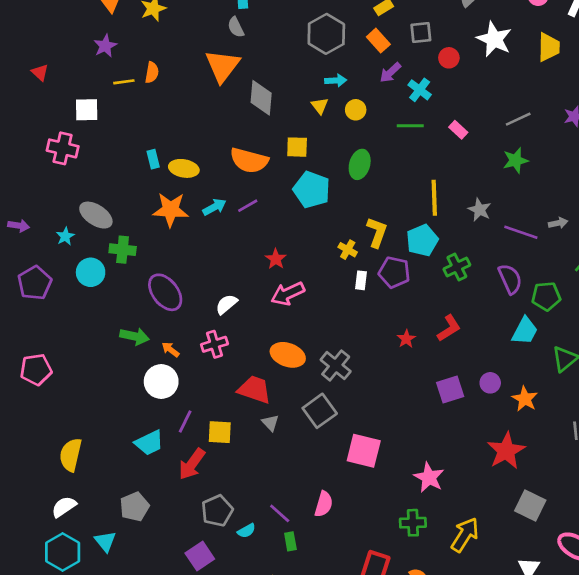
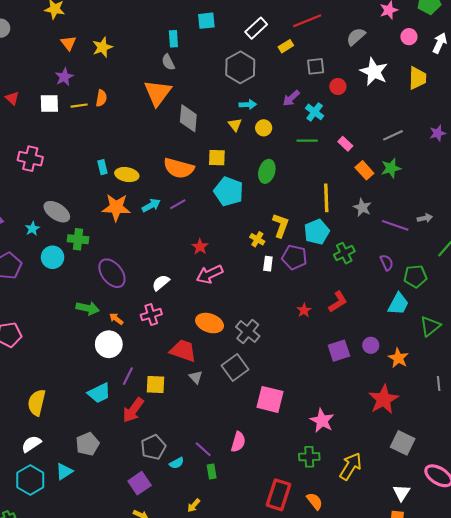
orange rectangle: (378, 41) -> (364, 170), moved
white square: (87, 110) -> (49, 103), moved
purple semicircle: (510, 279) -> (387, 263), size x0.7
cyan triangle: (105, 541) -> (64, 472), turned 36

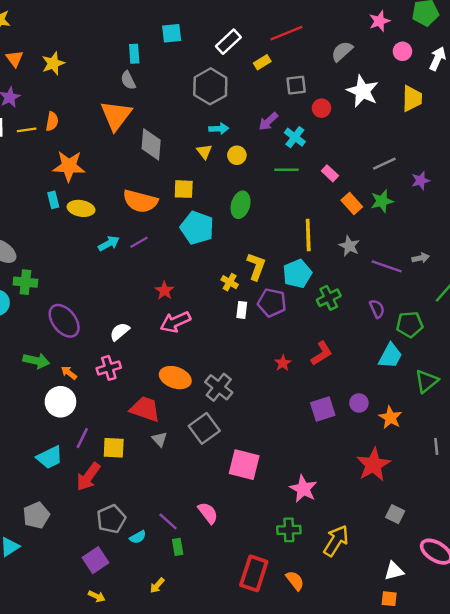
purple star: (438, 133) -> (421, 181), moved
orange star: (116, 207) -> (69, 166), moved
pink semicircle: (238, 442) -> (208, 513), turned -54
gray square: (403, 443) -> (395, 514), size x0.7
white triangle: (402, 493) -> (394, 571), turned 42

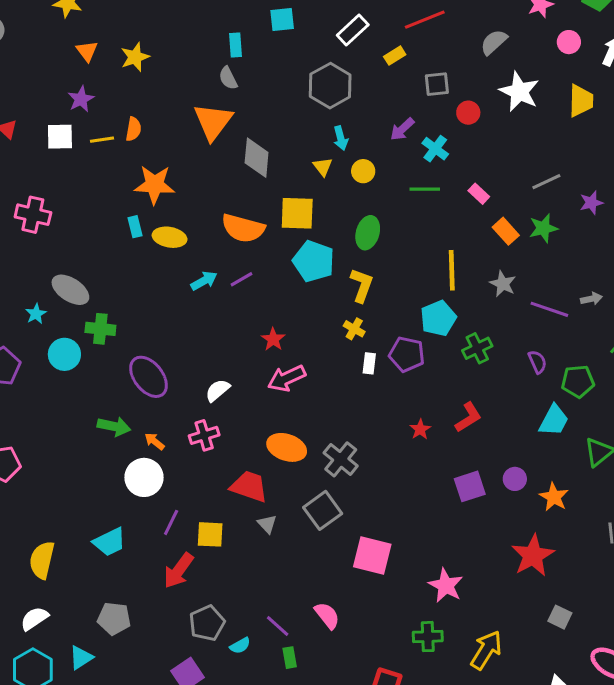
cyan arrow: (219, 129) -> (341, 138), turned 78
yellow square: (184, 189) -> (297, 213), size x1.4
yellow L-shape: (256, 266) -> (362, 285), moved
cyan trapezoid: (50, 457) -> (109, 542), moved
gray pentagon: (36, 515) -> (114, 619), turned 30

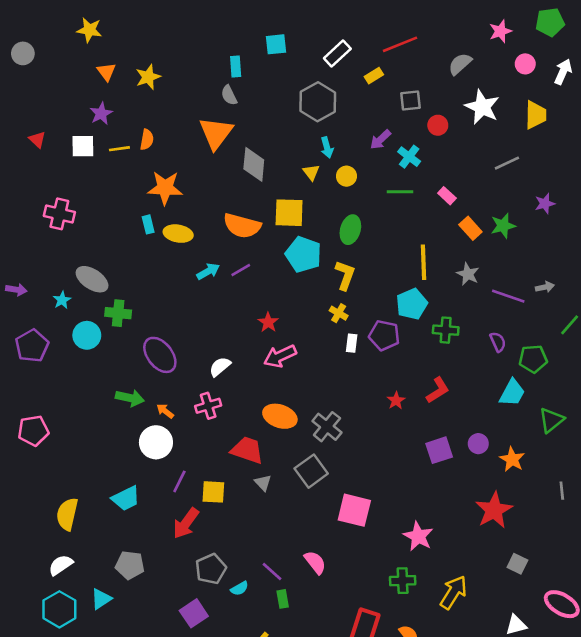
gray line: (546, 182) -> (507, 163), moved
green cross: (477, 348) -> (446, 330), turned 30

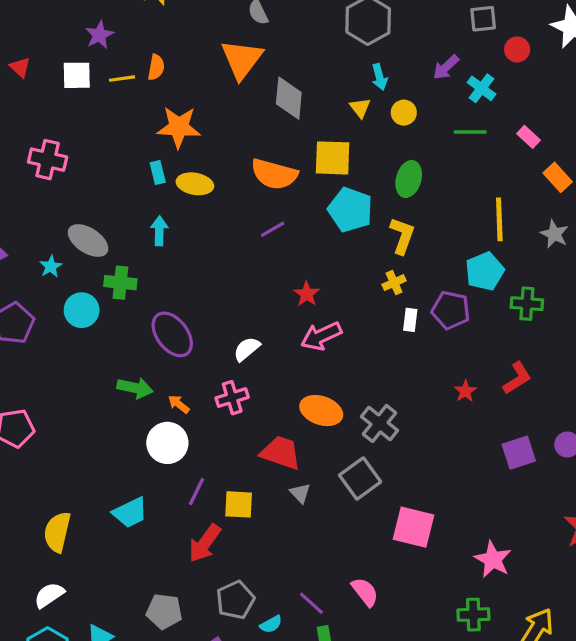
cyan arrow: (208, 271) -> (159, 231), moved, turned -60
yellow cross: (339, 313) -> (394, 283), turned 36
gray pentagon: (130, 565) -> (164, 611), moved

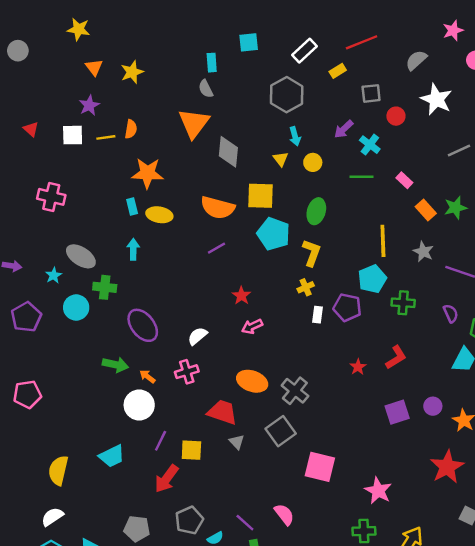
pink arrow: (321, 336) -> (252, 327), size x0.7

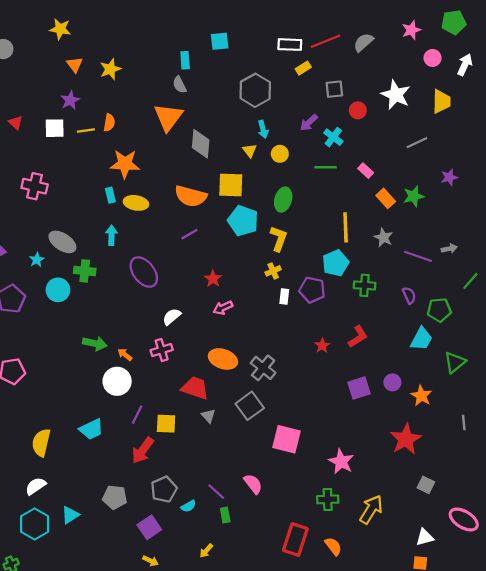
white rectangle: (304, 51) -> (290, 45), moved, turned 45
gray semicircle: (416, 60) -> (363, 42), moved
purple ellipse: (143, 325) -> (144, 272), moved

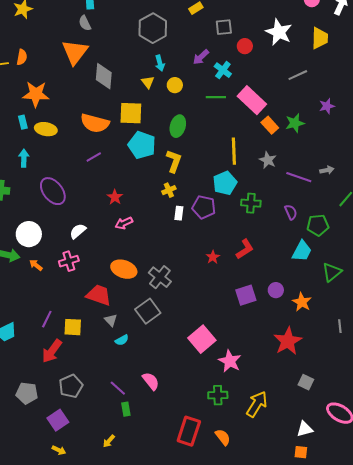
pink rectangle: (366, 171) -> (252, 100), size x2.0
white circle: (117, 381) -> (29, 234), moved
pink square: (286, 439) -> (202, 339), moved, turned 36
cyan semicircle: (188, 506) -> (122, 340), moved

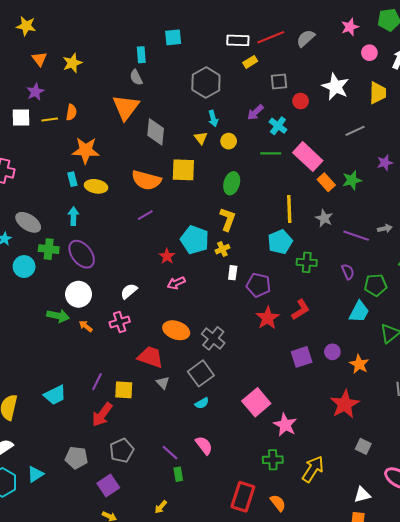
cyan pentagon: (142, 145) -> (195, 240), moved
purple ellipse: (53, 191) -> (82, 254), moved
purple pentagon: (204, 207) -> (258, 285), moved
red star: (213, 257) -> (268, 318), size x1.6
cyan semicircle: (122, 340) -> (202, 403), moved

